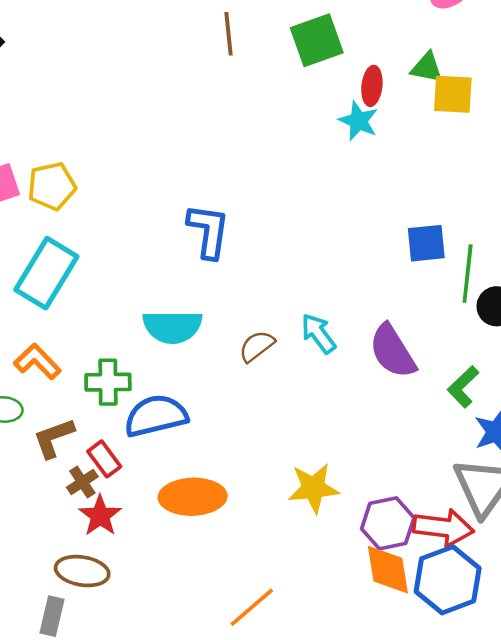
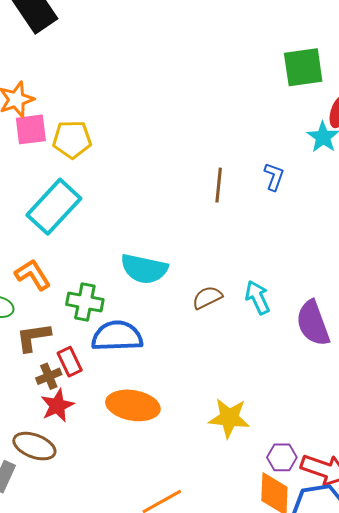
brown line: (229, 34) -> (219, 185), moved
blue L-shape: (208, 231) -> (274, 177), moved, size x0.6
purple hexagon: (388, 523) -> (282, 457), size x0.7

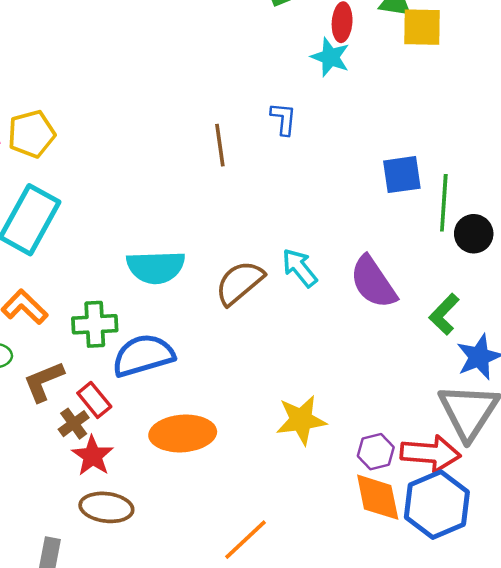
brown semicircle: (207, 297) -> (239, 283), size x1.4
brown ellipse: (34, 446) -> (106, 507), moved

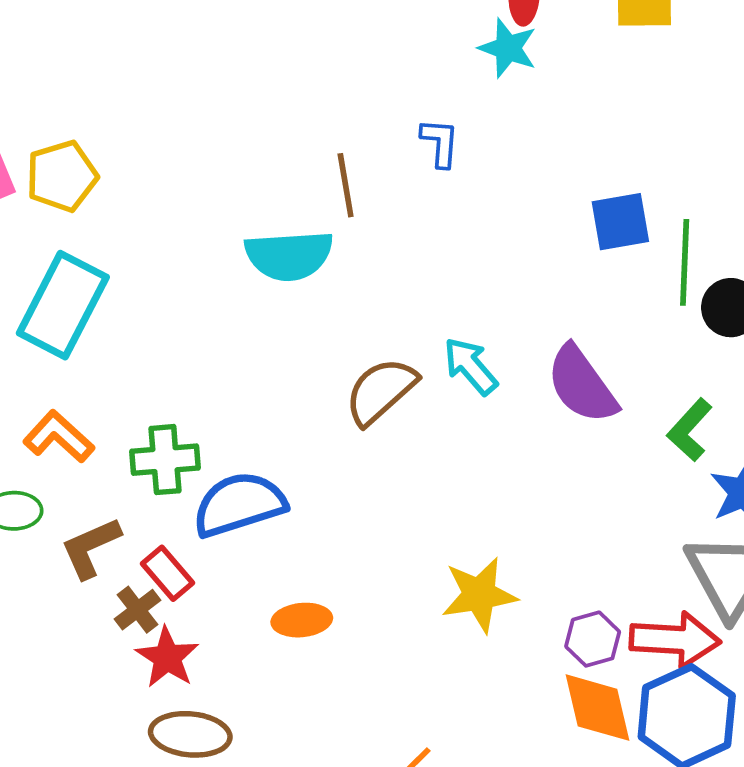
cyan semicircle: (156, 267) -> (289, 256), moved
orange ellipse: (183, 433) -> (302, 620), size x0.6

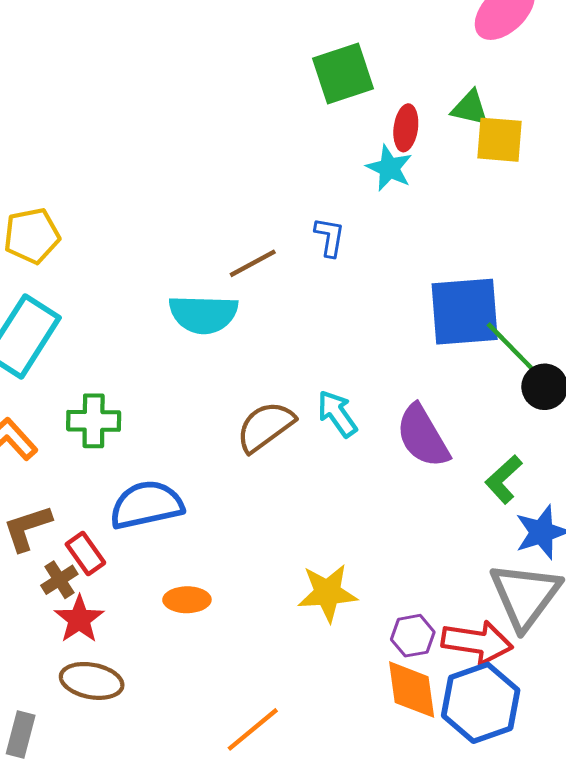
brown line: (346, 185) -> (253, 263), turned 66
blue square: (620, 222) -> (465, 312), size x1.6
green line: (685, 262) -> (512, 348), turned -52
green cross: (165, 460) -> (94, 421), moved

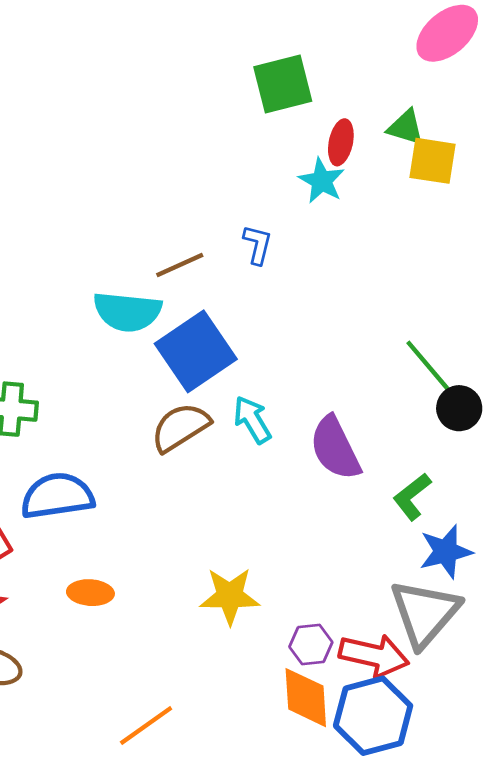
blue square: (465, 312) -> (196, 351), moved, turned -34

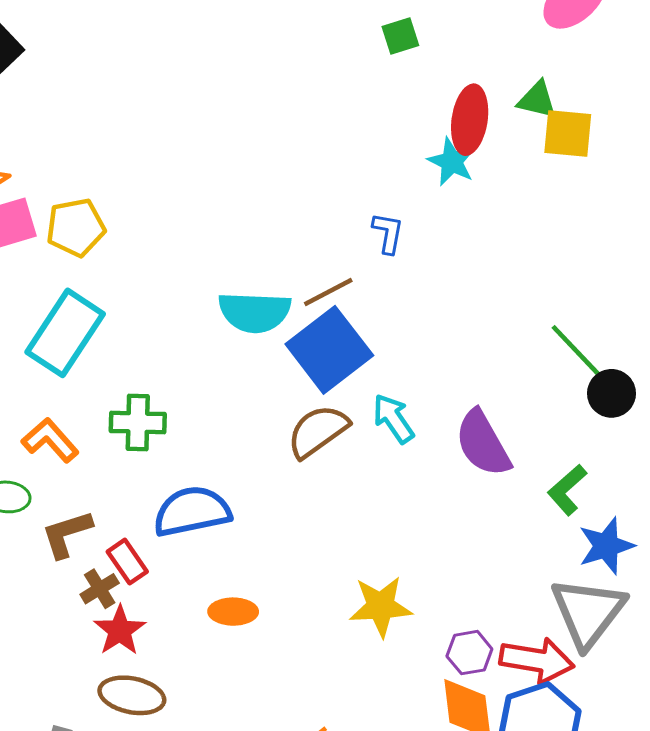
green square: (283, 84) -> (400, 36), moved, size x0.6
red ellipse: (341, 142) -> (470, 120), size x1.4
brown line: (180, 265) -> (328, 292), moved

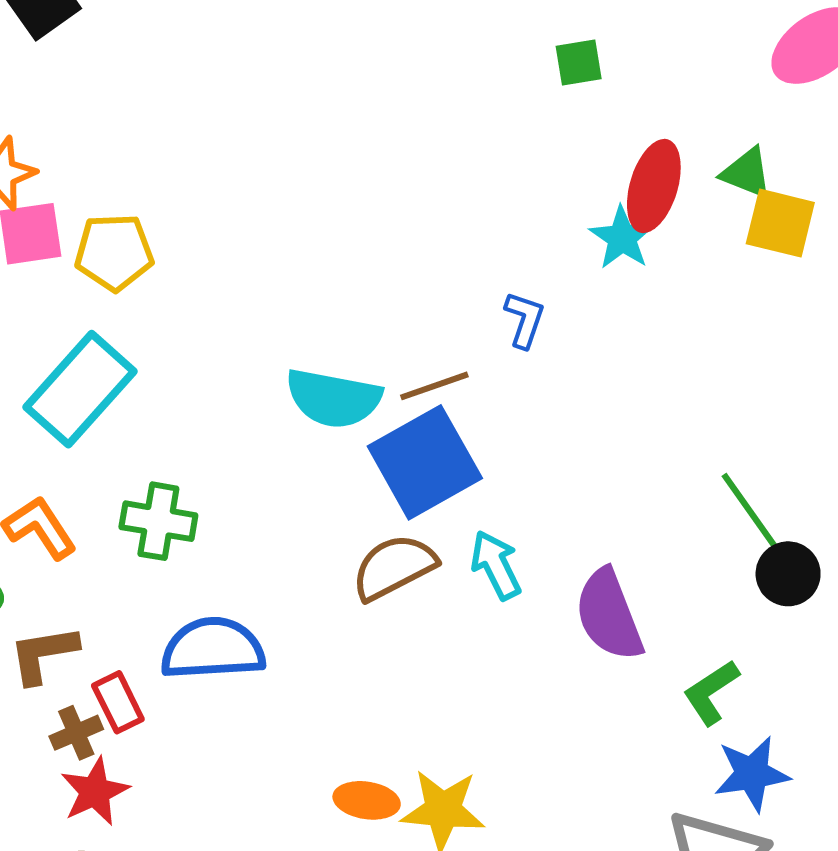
orange ellipse: (233, 612) -> (367, 800), moved

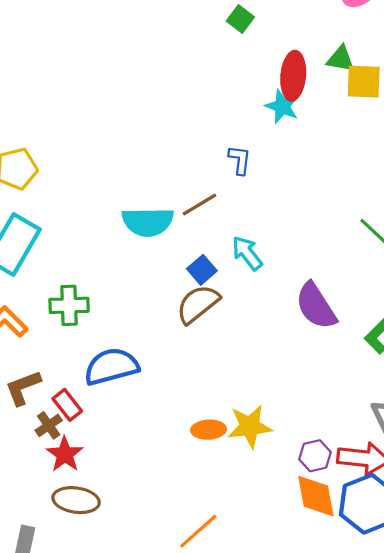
green square: (579, 63) -> (240, 19), turned -32
blue square: (425, 462) -> (202, 270), moved, size x0.5
cyan arrow: (496, 565) -> (247, 253), moved

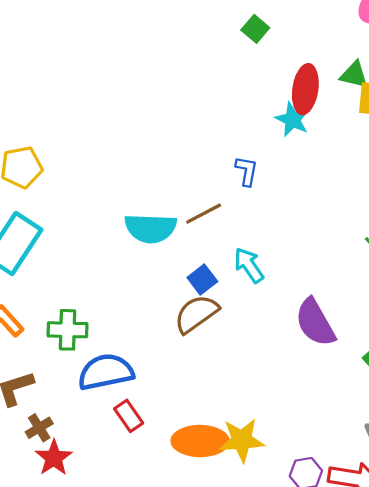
green cross: (69, 305) -> (67, 330), moved
red rectangle: (67, 405) -> (129, 416), moved
orange ellipse: (209, 430) -> (200, 441), size x1.6

